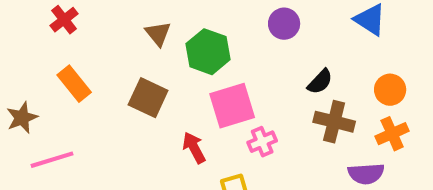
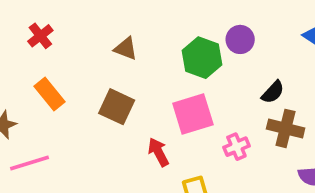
brown triangle: (158, 34) -> (126, 49), turned -30
green hexagon: (208, 52) -> (202, 58), moved
pink cross: (262, 142) -> (236, 147), moved

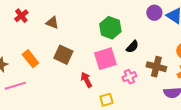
purple circle: (240, 39) -> (154, 13), moved
brown triangle: (126, 49) -> (52, 23), moved
black semicircle: (273, 92) -> (132, 47), moved
orange rectangle: (49, 94) -> (30, 59), moved

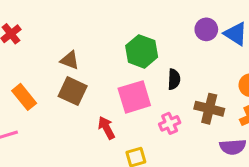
brown triangle: (52, 23) -> (70, 60), moved
black semicircle: (132, 47) -> (174, 79), turned -40

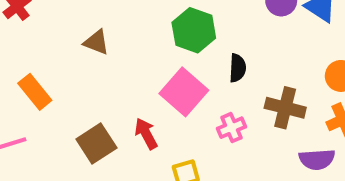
brown square: (73, 91) -> (96, 143), moved, turned 32
pink square: (134, 97) -> (184, 92), turned -32

